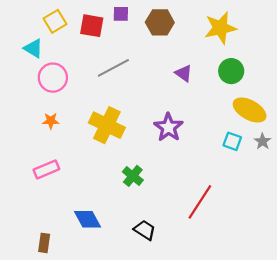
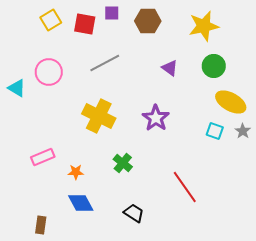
cyan triangle: (33, 48) -> (17, 88), moved
orange star: (51, 121) -> (76, 172), moved
red line: (200, 202) -> (185, 187), turned -68

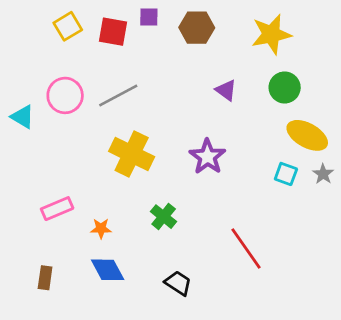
gray line: (105, 63) -> (118, 95), moved
brown rectangle: (41, 225) -> (45, 278), moved

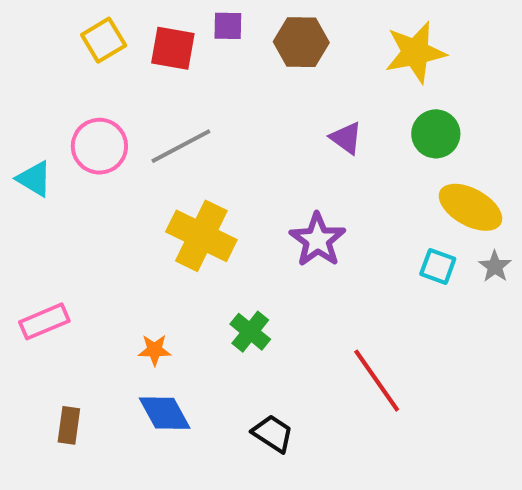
pink rectangle: (57, 209) -> (44, 321), moved

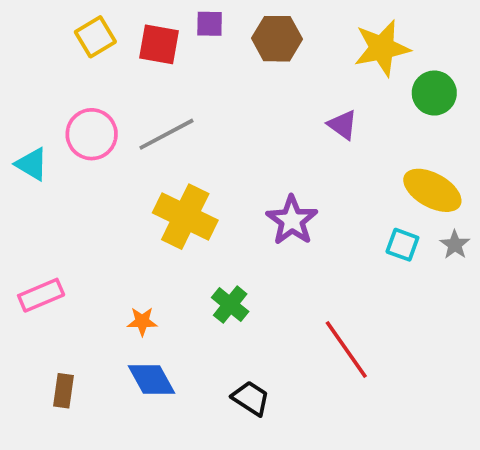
green circle: (436, 134) -> (434, 93), moved
purple triangle: (346, 138) -> (343, 125), moved

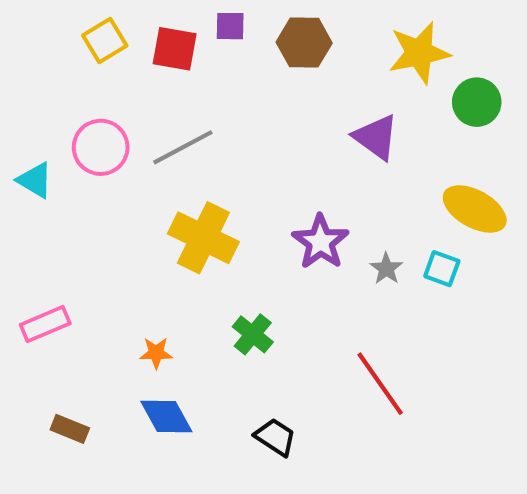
purple triangle: (343, 125) -> (376, 137), size x1.4
gray star: (455, 245) -> (386, 269), moved
brown rectangle: (64, 391) -> (70, 429), turned -76

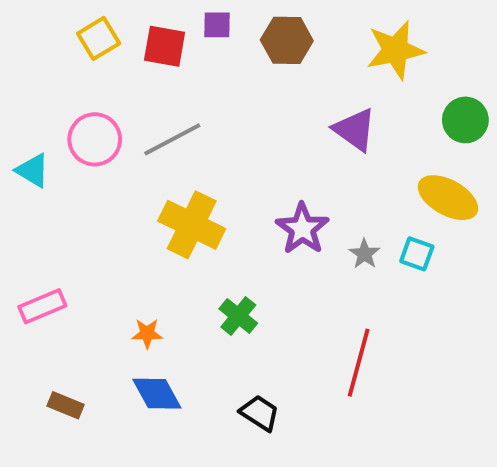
green circle: (477, 102) -> (465, 120), moved
red line: (380, 384) -> (359, 363), turned 50

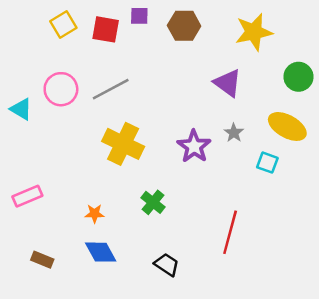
gray star: (364, 254) -> (234, 133), moved

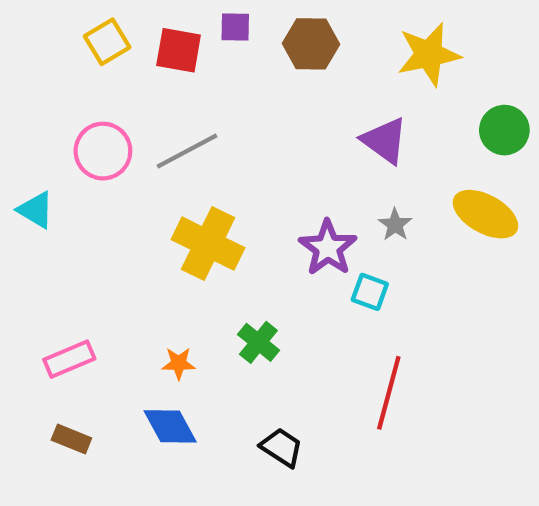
cyan triangle: (21, 109) -> (36, 210), moved
cyan square: (267, 163) -> (370, 292), moved
pink rectangle: (27, 196) -> (69, 359), moved
orange star: (95, 214) -> (179, 363), moved

